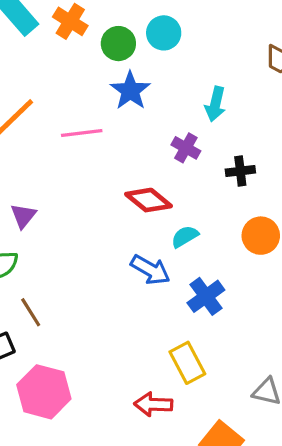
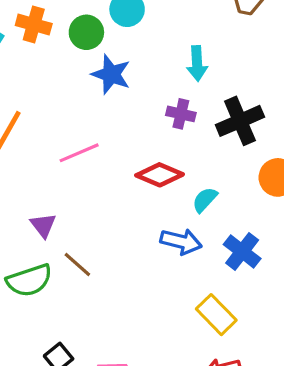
pink line: (82, 133) -> (79, 153), moved
black cross: (240, 171) -> (240, 121), size x1.6
brown line: (31, 312) -> (77, 265), moved
yellow rectangle: (187, 363) -> (216, 315), moved

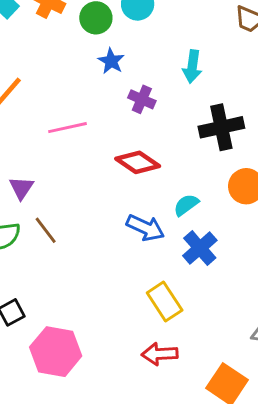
blue star: (111, 74) -> (111, 61), size x0.7
purple cross: (181, 114) -> (142, 99), moved
cyan semicircle: (205, 200) -> (186, 205), moved

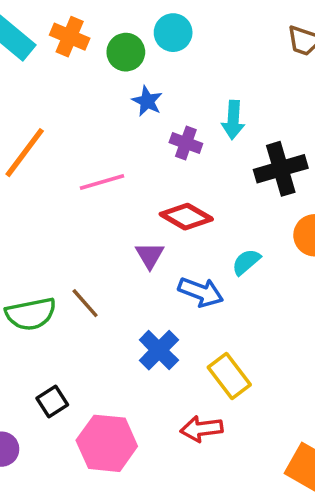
cyan arrow: (192, 66) -> (233, 120), moved
purple triangle: (21, 188) -> (150, 255), moved
blue cross: (200, 248) -> (159, 350), moved
red arrow: (160, 354) -> (201, 429), moved

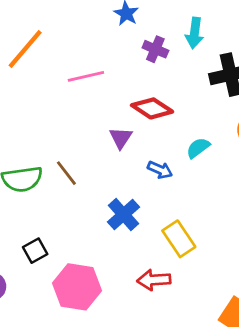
blue arrow: (201, 292) -> (160, 170), size x0.7

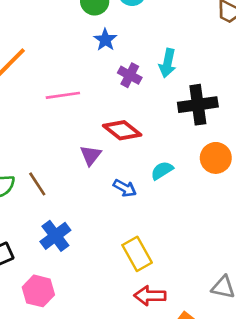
blue cross: (124, 214) -> (55, 236), moved
red arrow: (154, 280) -> (150, 296), moved
pink hexagon: (77, 287) -> (38, 291), size x0.7

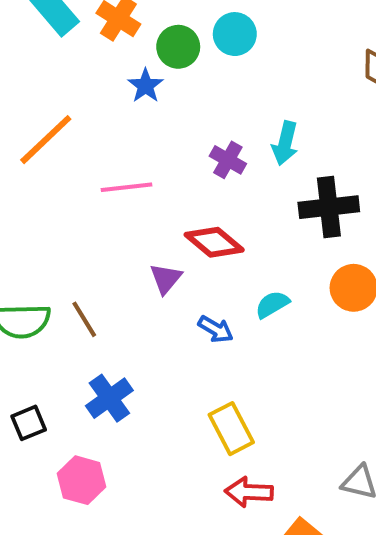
blue star: (105, 40) -> (146, 86), moved

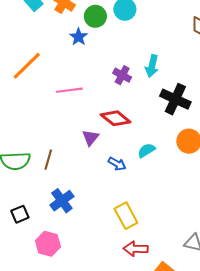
black cross: (329, 207) -> (175, 99), turned 32
brown line: (84, 319) -> (48, 160), turned 48

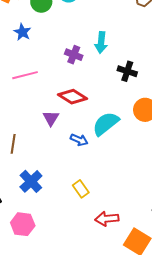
blue star: (79, 37) -> (22, 32), moved
black cross: (175, 99) -> (127, 71), size x0.7
cyan semicircle: (146, 150) -> (106, 124), size x1.6
yellow rectangle: (126, 216) -> (81, 189), moved, size x0.7

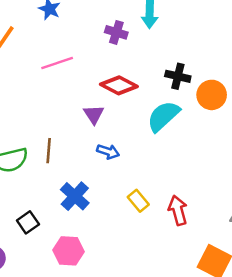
black cross: (127, 71) -> (178, 76), moved
blue arrow: (79, 140) -> (108, 152), moved
red arrow: (107, 219) -> (178, 210), moved, turned 85

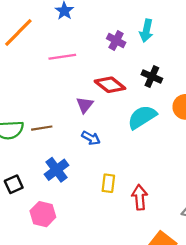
black cross: (178, 76) -> (152, 77), moved
brown line: (49, 151) -> (42, 128), turned 66
yellow rectangle: (138, 201) -> (108, 183), turned 36

